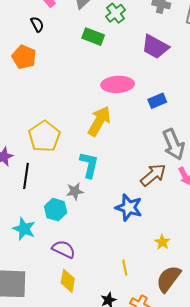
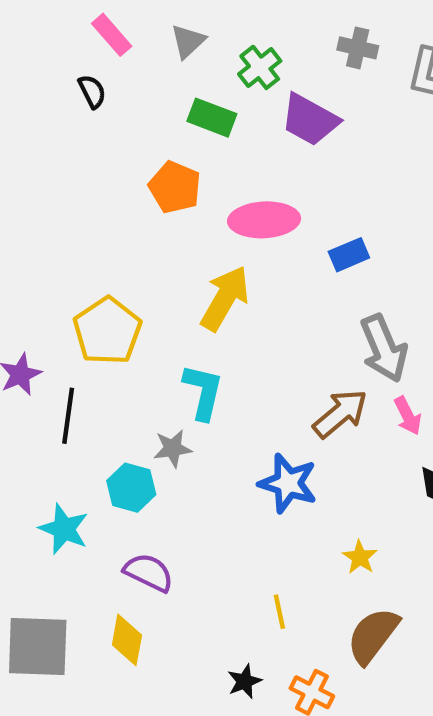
purple trapezoid: (155, 47) -> (310, 120), moved
orange pentagon: (24, 57) -> (175, 187), moved
yellow diamond: (68, 281) -> (127, 640), moved

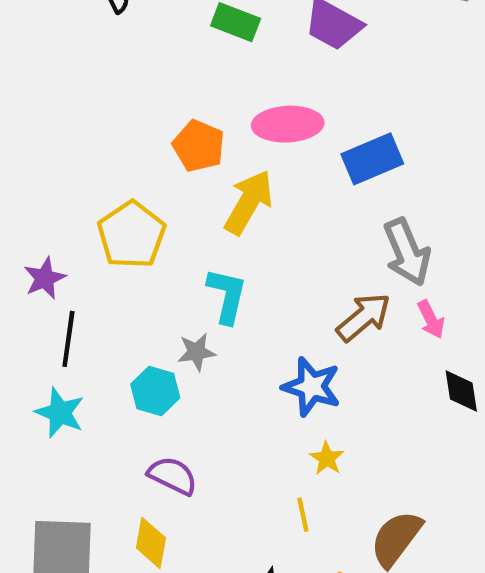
orange pentagon: (175, 187) -> (199, 146), moved
blue rectangle: (349, 255) -> (372, 159), size x1.5
black line: (68, 416) -> (68, 339), moved
cyan star: (64, 529) -> (60, 413), moved
yellow star: (360, 557) -> (327, 458), moved

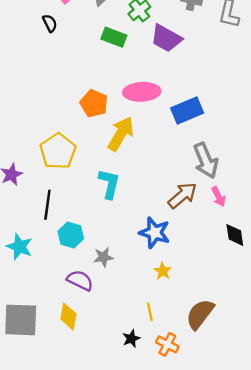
black line: (68, 339) -> (47, 205), moved
gray star: (196, 352) -> (103, 257), moved
yellow line: (303, 515) -> (150, 312), moved

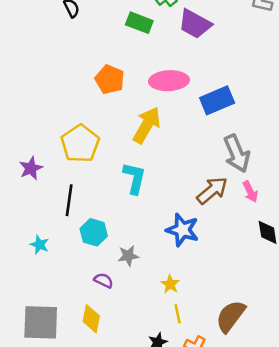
orange pentagon: (94, 103) -> (110, 79), moved
cyan star: (20, 247) -> (39, 245), size x0.7
yellow star: (163, 271) -> (170, 284), moved
purple semicircle: (80, 280) -> (104, 280), size x0.7

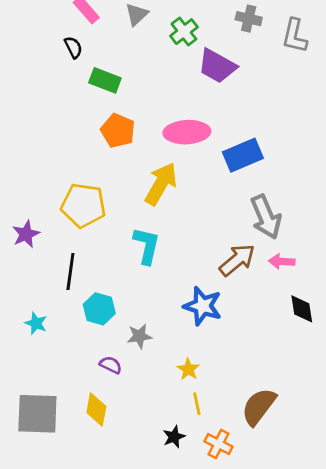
green rectangle: (139, 23) -> (105, 80), moved
yellow pentagon: (80, 144) -> (83, 205), turned -30
pink arrow: (250, 192) -> (282, 261), turned 120

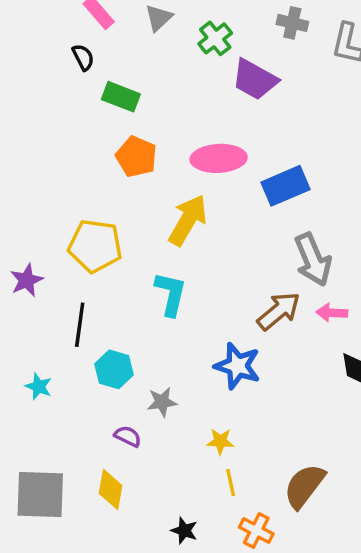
yellow star: (188, 369) -> (220, 441), turned -30
black star: (174, 437) -> (184, 531), moved, turned -30

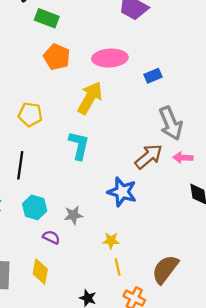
blue rectangle: (285, 186) -> (153, 76), size x0.6
yellow pentagon: (95, 246) -> (30, 114), size x0.7
cyan hexagon: (114, 369) -> (35, 207), moved

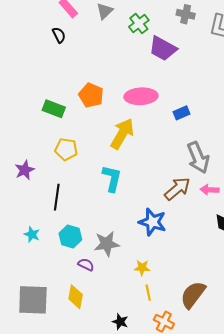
green rectangle: (47, 18) -> (54, 109), moved
gray star: (73, 215) -> (107, 244), size x1.4

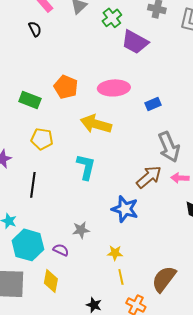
yellow arrow: (122, 134) -> (96, 124), turned -104
cyan hexagon: (70, 237) -> (28, 245), moved, size x1.4
gray star: (107, 244) -> (81, 230), size x0.7

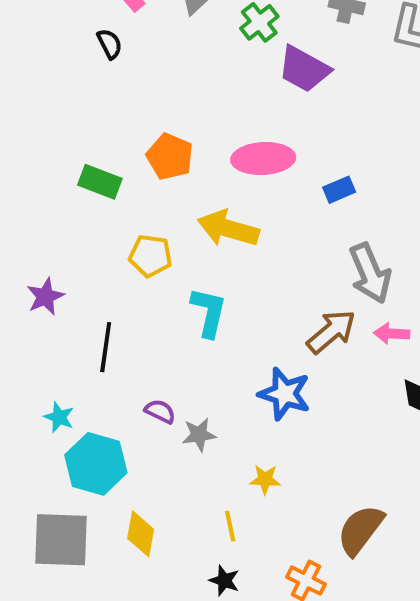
yellow pentagon: (42, 139) -> (150, 256), moved
purple semicircle: (61, 250) -> (160, 411), moved
yellow line: (121, 277) -> (230, 526), moved

